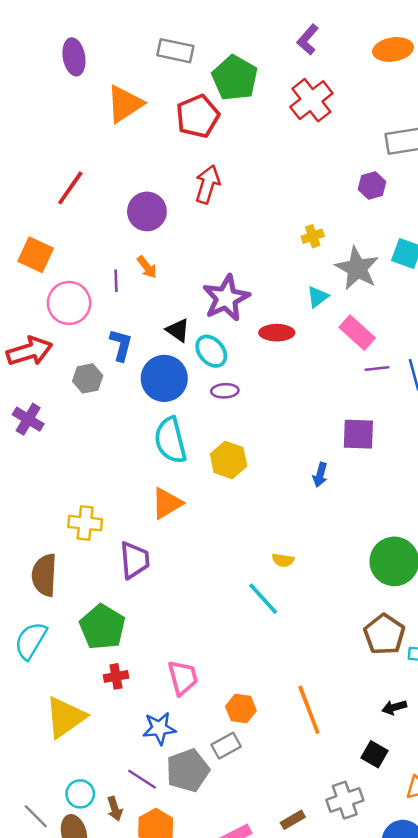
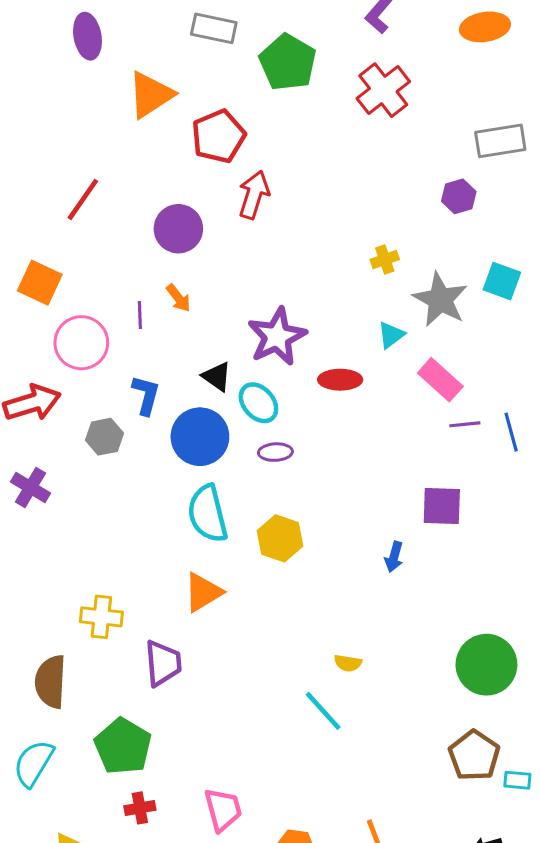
red pentagon: (198, 116) -> (218, 136), moved

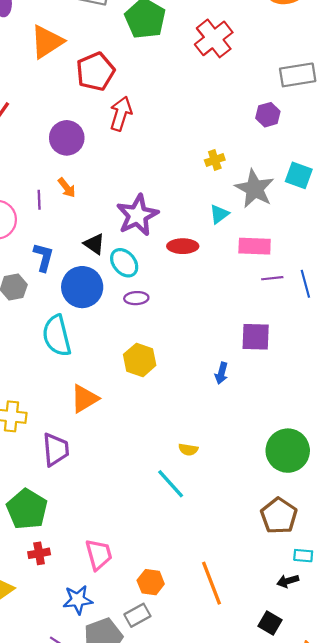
pink rectangle: (440, 380) -> (255, 246), turned -40
cyan semicircle: (208, 514) -> (57, 336), moved
cyan rectangle: (517, 780) -> (303, 556), moved

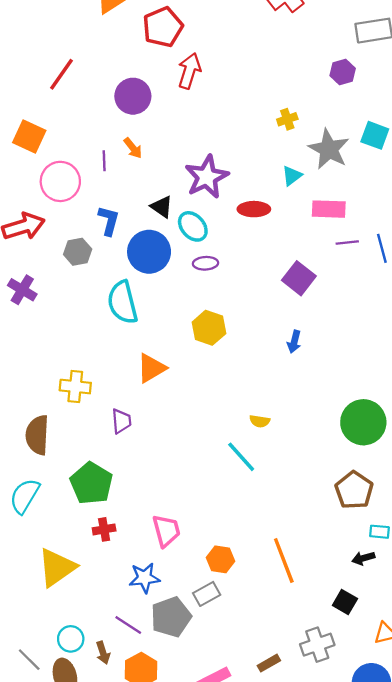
purple square: (256, 337) -> (299, 278), moved, turned 36
purple trapezoid: (56, 449) -> (121, 421), size x0.7

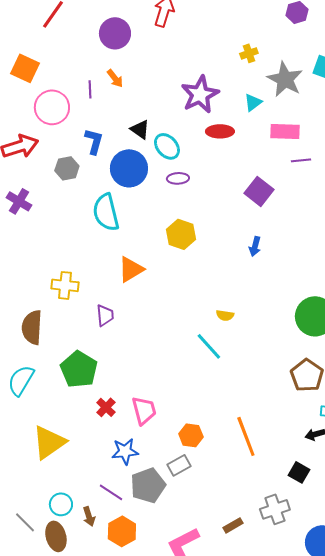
purple star: (207, 177) -> (200, 94), moved
red cross: (104, 529) -> (106, 407), moved, turned -36

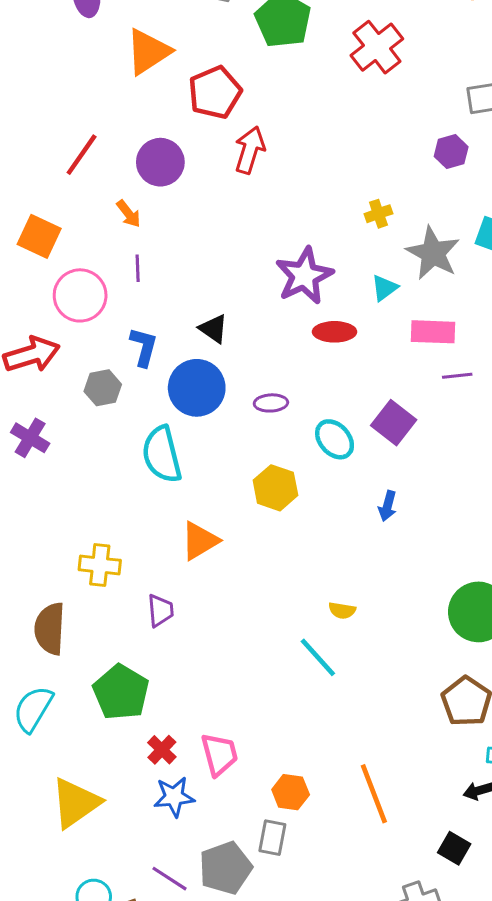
purple circle: (115, 33) -> (160, 162), moved
orange arrow: (115, 78) -> (129, 214), moved
cyan ellipse: (167, 146) -> (335, 439), moved
blue star: (125, 451) -> (174, 797), moved
gray rectangle: (179, 465) -> (272, 838), turned -50

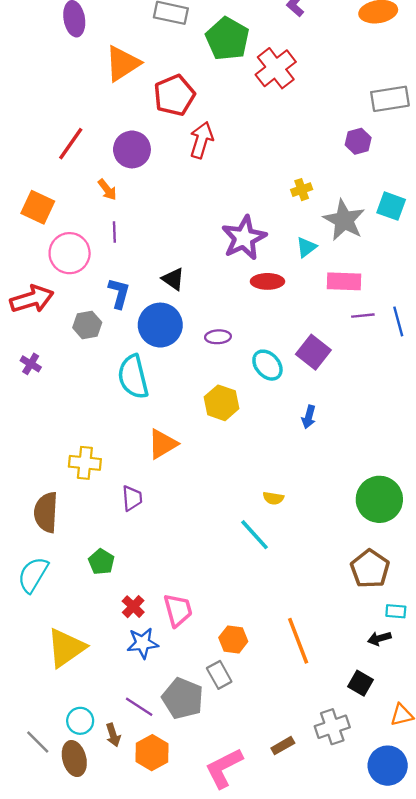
red cross: (377, 47) -> (276, 68), moved
purple cross: (30, 438) -> (31, 364), size x0.7
green pentagon: (121, 692) -> (101, 562), size x0.6
gray rectangle: (272, 838) -> (219, 675), turned -40
gray pentagon: (225, 868) -> (183, 698), turned -30

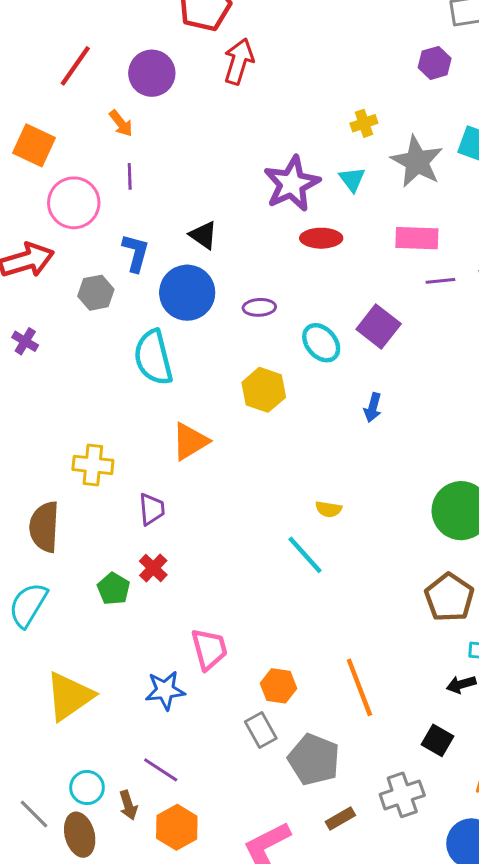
cyan triangle: (306, 247) -> (352, 179), moved, turned -30
red cross: (133, 607) -> (153, 568), moved
gray pentagon: (183, 698) -> (314, 760), moved

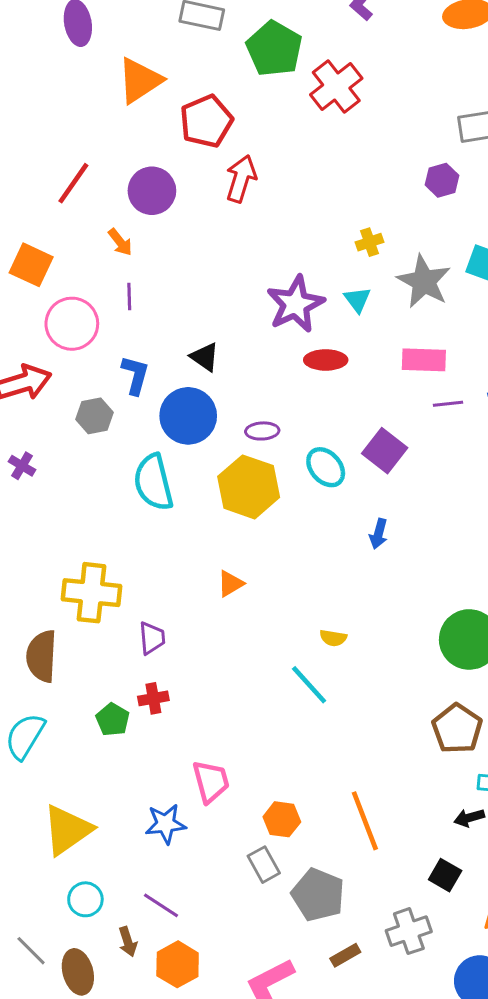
yellow hexagon: (264, 390) -> (249, 487), moved, size x1.4
orange triangle: (190, 441) -> (230, 584), moved, size x0.7
yellow cross: (93, 465) -> (91, 593), size x1.4
red cross: (153, 568) -> (153, 698), turned 36
cyan circle: (87, 788) -> (85, 899), moved

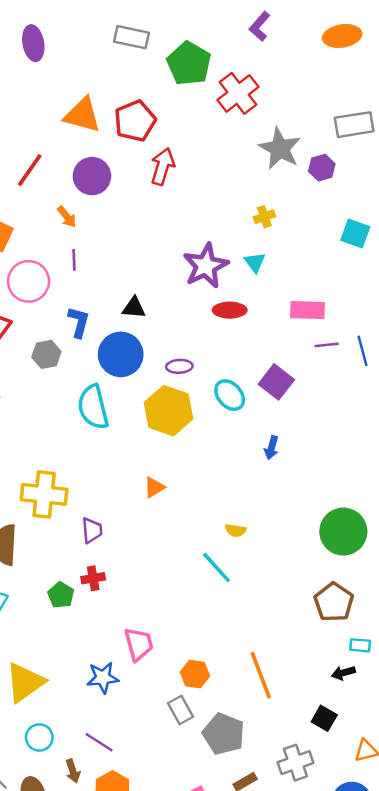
orange triangle: (140, 80) -> (82, 115), moved, turned 48
gray star: (424, 281) -> (280, 148), moved
black triangle: (205, 357) -> (134, 308), turned -30

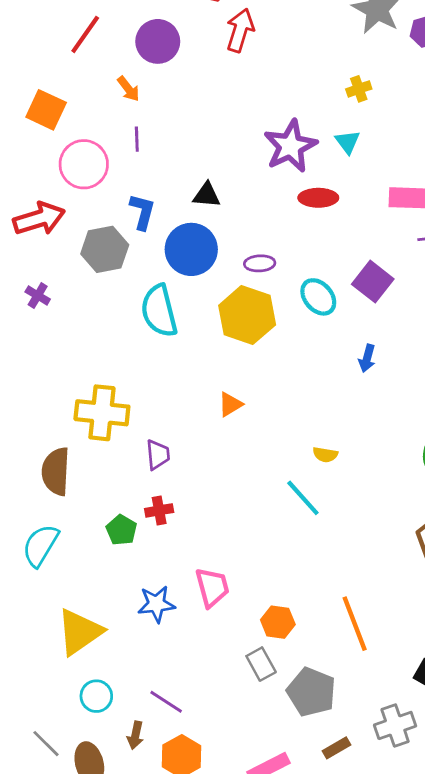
gray hexagon: (46, 354) -> (105, 249), size x1.4
blue star: (103, 678) -> (156, 604), moved
brown arrow: (73, 771) -> (135, 735), turned 30

